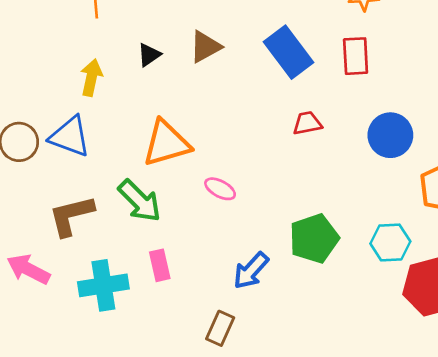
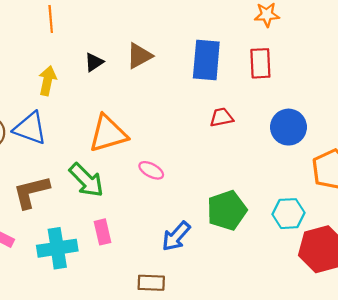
blue rectangle: (288, 52) -> (206, 60), turned 42
brown rectangle: (220, 328) -> (151, 283), turned 68

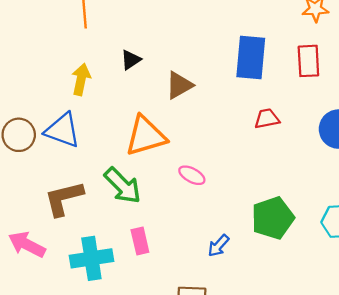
brown triangle: (139, 56) -> (179, 85), moved
blue arrow: (176, 236) -> (218, 246), size x0.7

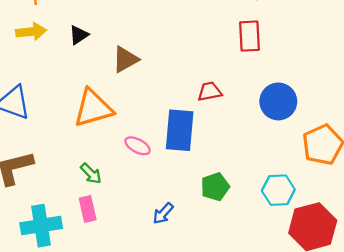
blue rectangle: (251, 57) -> (180, 130), moved
yellow arrow: (81, 79) -> (31, 32), moved, turned 72
green arrow: (123, 186) -> (91, 173), moved, size x0.6
green pentagon: (273, 218) -> (215, 187), size x0.7

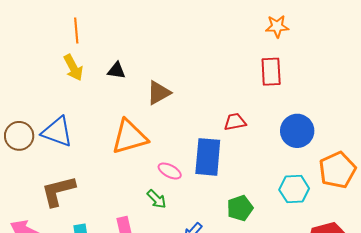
yellow arrow: (31, 32) -> (73, 68), turned 68
black triangle: (79, 35) -> (116, 71), turned 42
green arrow: (91, 173) -> (157, 199), moved
cyan hexagon: (278, 190) -> (294, 189), moved

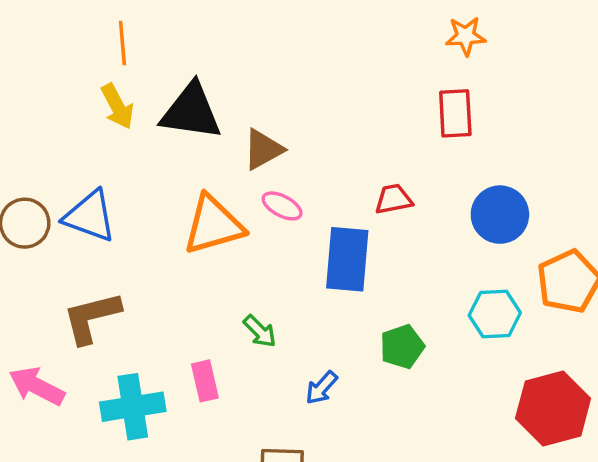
black triangle: (116, 71) -> (191, 112), size x2.0
pink ellipse: (170, 171) -> (282, 206), moved

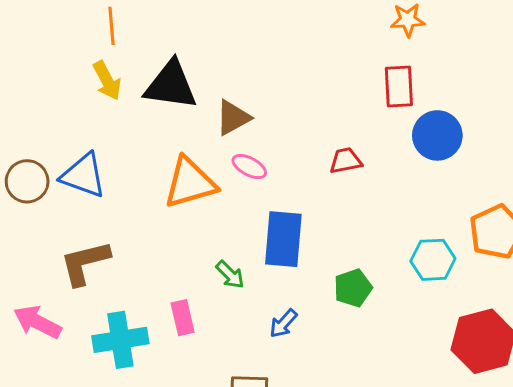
blue circle: (500, 215) -> (437, 135), moved
blue rectangle: (347, 259) -> (283, 239), moved

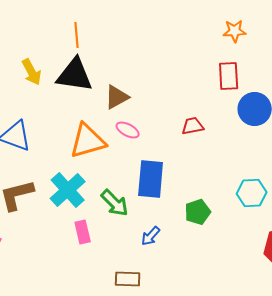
orange line: (112, 26) -> (77, 35), moved
green arrow: (230, 275) -> (115, 203), size x1.4
cyan cross: (120, 340) -> (68, 190), moved, turned -33

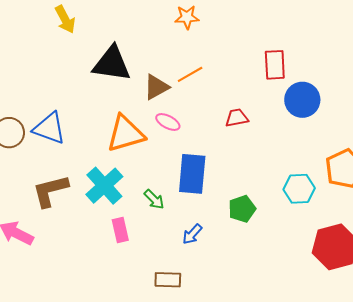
orange star: (235, 31) -> (187, 17), moved
orange line: (77, 35) -> (190, 74), moved, turned 65
yellow arrow: (32, 72) -> (65, 19), moved
green arrow: (115, 203) -> (154, 199), size x0.7

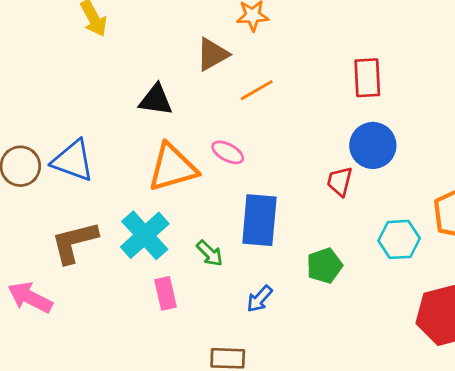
black triangle: (112, 64) -> (156, 100), moved, size x0.7
brown triangle: (156, 87) -> (212, 54), moved
blue circle: (302, 100) -> (373, 145), moved
red trapezoid: (237, 118) -> (340, 181), moved, turned -65

